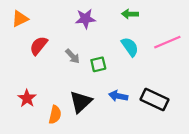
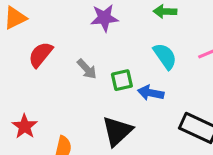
blue arrow: (118, 96) -> (151, 93), moved
black triangle: (81, 102) -> (117, 131), moved

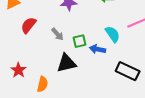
cyan semicircle: (165, 56) -> (113, 34), moved
black triangle: (117, 131) -> (67, 63), moved, turned 30

